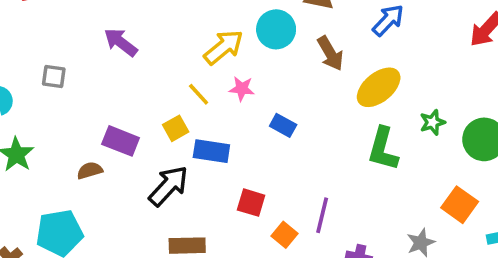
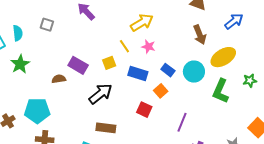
cyan circle: (276, 29) -> (194, 72), moved
blue rectangle: (211, 151) -> (138, 73), moved
orange square: (284, 235) -> (161, 91), moved

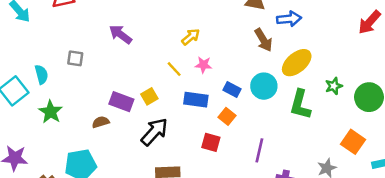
blue arrow: (234, 21) -> (289, 19), moved, turned 42
yellow arrow: (142, 23) -> (191, 37), size x0.7
yellow square: (109, 63) -> (149, 96), moved

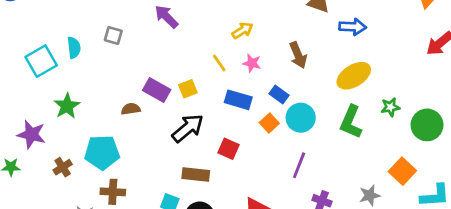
brown arrow: (263, 40) -> (298, 55), moved
cyan circle: (264, 86) -> (301, 118), moved
green star: (51, 112) -> (67, 106), moved
red square: (211, 142) -> (228, 149), moved

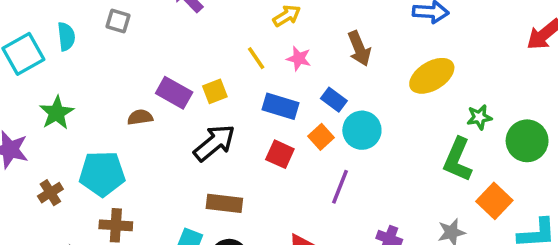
green L-shape: (351, 122) -> (458, 160), moved
red square: (228, 149) -> (280, 154), moved
purple line: (299, 165) -> (340, 187), moved

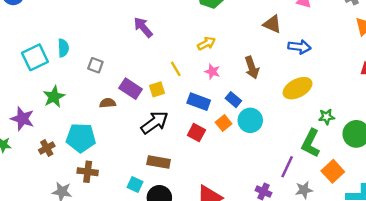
gray square: (118, 21) -> (95, 65), moved
yellow line: (256, 58) -> (176, 69), moved
purple line: (340, 187) -> (287, 167), moved

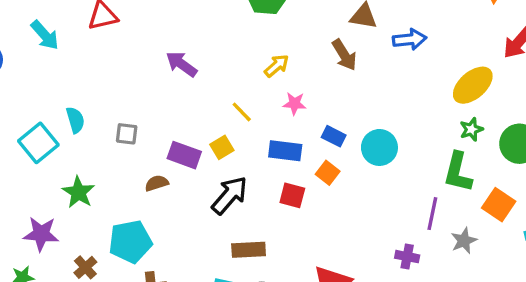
brown arrow: (252, 68) -> (344, 55), moved
yellow ellipse: (298, 88) -> (473, 85), moved
cyan circle: (250, 120) -> (379, 147), moved

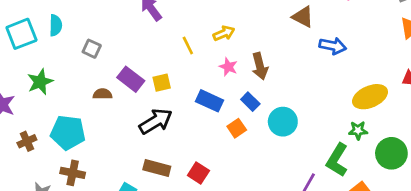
brown arrow: (344, 55) -> (260, 66), moved
yellow line: (242, 112) -> (188, 46), moved
red square: (292, 195) -> (198, 173), moved

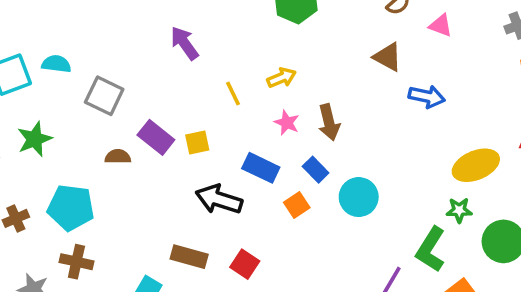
cyan semicircle: (56, 25) -> (56, 64), turned -85
gray square: (92, 49) -> (104, 96), size x1.5
black arrow: (156, 121) -> (219, 199), moved, turned -132

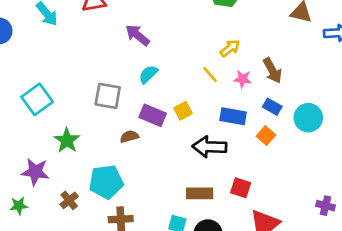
purple arrow: (185, 43) -> (137, 35), moved
cyan semicircle: (56, 64) -> (148, 74), moved, turned -36
yellow line: (233, 93) -> (210, 74), moved

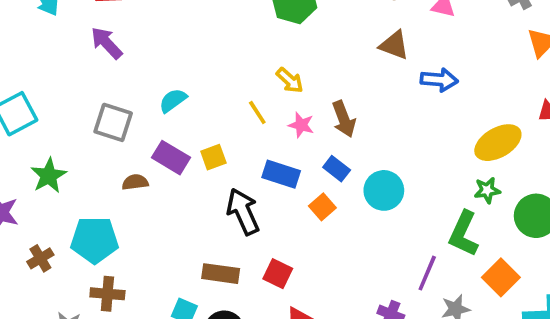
purple arrow: (137, 35) -> (107, 43), moved
yellow arrow: (230, 48) -> (290, 80), turned 72
black arrow: (210, 147) -> (243, 212), turned 56

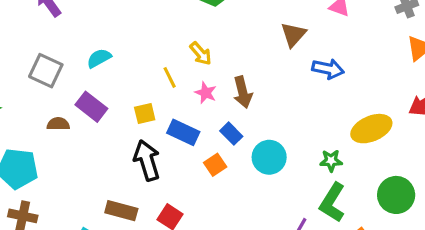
brown triangle: (394, 45) -> (293, 35), turned 44
yellow square: (213, 157) -> (145, 114), moved
green star: (487, 190) -> (331, 161), moved

